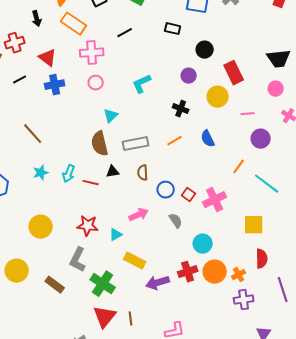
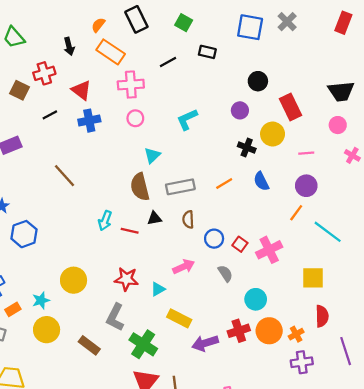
black rectangle: (173, 29) -> (207, 52), moved
black cross: (181, 109) -> (247, 148), moved
purple circle: (261, 139) -> (306, 186), moved
cyan star: (41, 173) -> (41, 300), moved

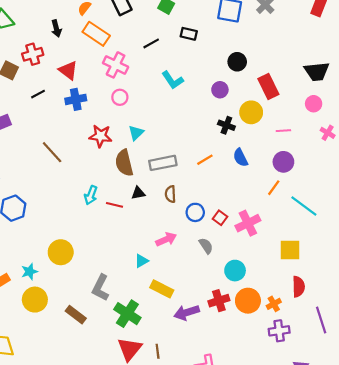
pink cross: (131, 85) -> (116, 65), turned 30
cyan L-shape: (187, 119) -> (173, 80), moved, turned -100
red star: (126, 279) -> (101, 136), moved

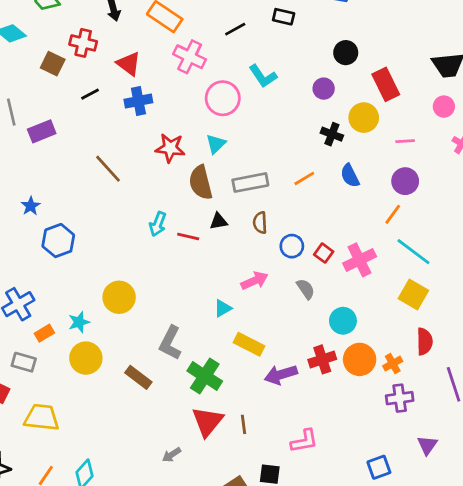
red cross: (33, 54) -> (83, 43), turned 30
pink circle: (120, 97) -> (223, 98), moved, size x1.6
cyan line: (304, 206) -> (413, 252), moved
yellow square: (290, 250) -> (413, 294), turned 30

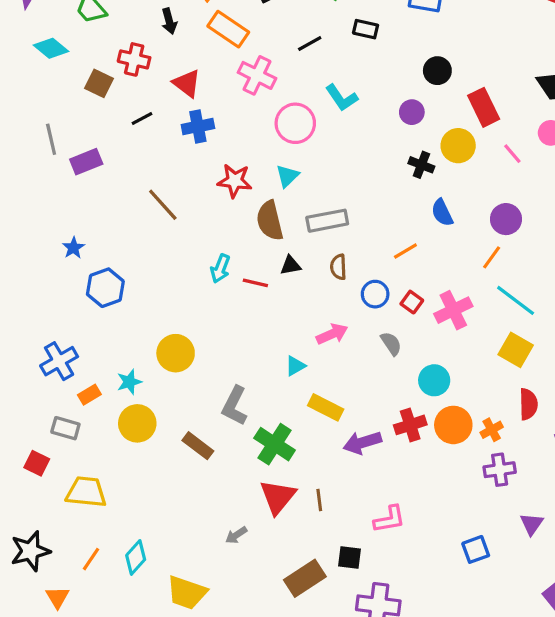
pink line: (405, 141) -> (512, 154), moved, turned 54
orange line: (304, 178) -> (405, 251), moved

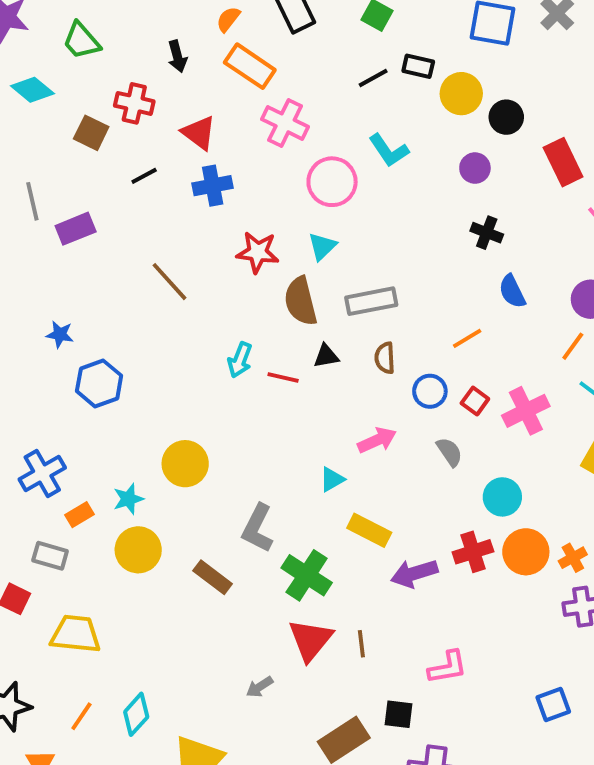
black line: (310, 43) -> (373, 78), moved
yellow circle: (458, 146) -> (461, 94), moved
blue star: (73, 248) -> (60, 334), turned -30

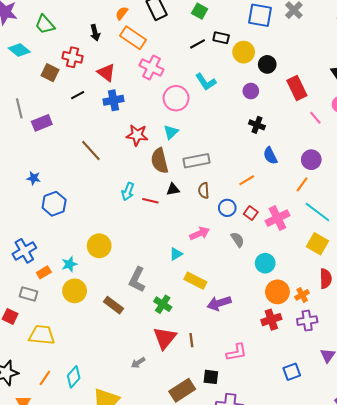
red cross: (473, 552) -> (271, 320), moved
green cross: (307, 575) -> (163, 304), size x0.7

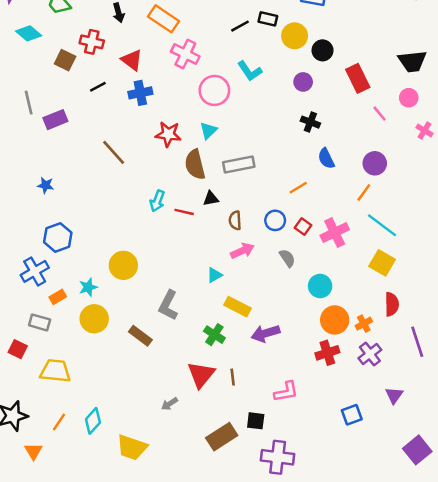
brown semicircle: (204, 190) -> (235, 220), moved
blue hexagon: (54, 204) -> (58, 237), moved
green cross: (163, 304) -> (214, 335), moved
purple cross: (307, 321) -> (370, 354), turned -30

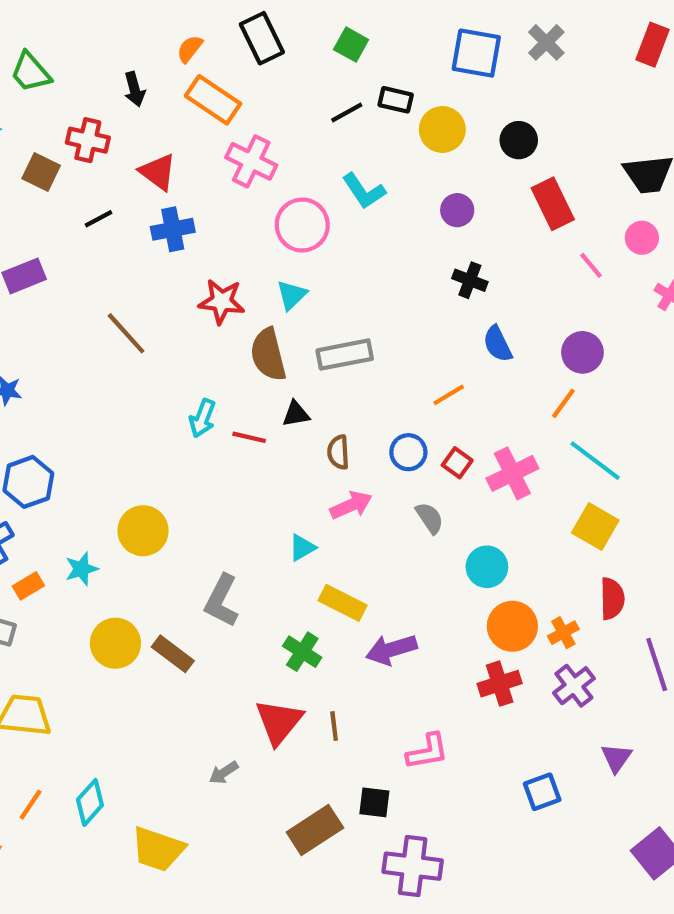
black circle: (323, 50) -> (519, 140), moved
yellow circle: (94, 319) -> (115, 643), moved

